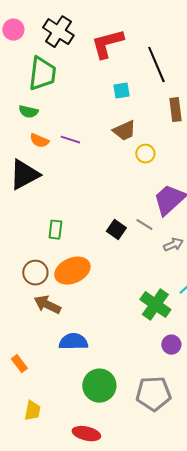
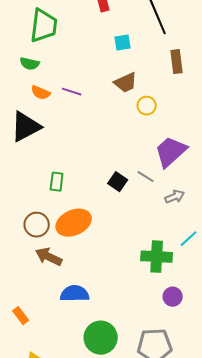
green cross: (155, 305) -> (157, 257), turned -32

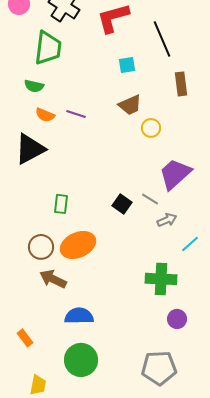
gray arrow: (175, 197) -> (167, 220), moved
cyan line: (189, 239) -> (190, 244), moved
green circle: (101, 338) -> (81, 360), moved

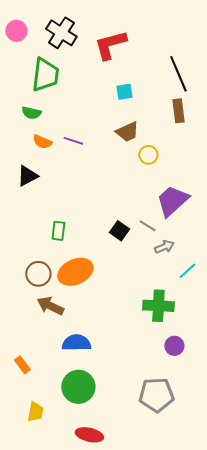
black line: (162, 39) -> (178, 74), moved
black triangle: (30, 149) -> (27, 176), size x0.7

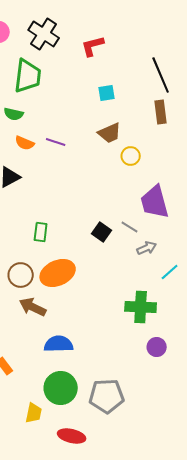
red L-shape: (110, 45) -> (93, 46), size x0.7
purple trapezoid: (172, 201) -> (155, 202), turned -63
gray pentagon: (156, 395) -> (107, 396), moved
yellow trapezoid: (35, 412) -> (34, 413), moved

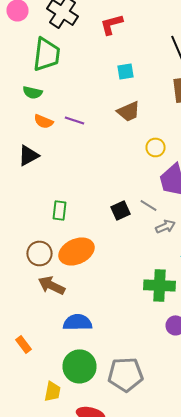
yellow circle: (131, 156) -> (156, 147), moved
black square: (102, 232) -> (120, 210), turned 30

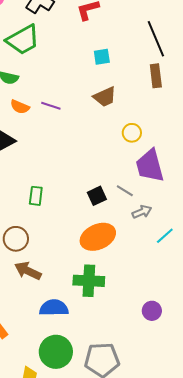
green trapezoid: (46, 54) -> (23, 40), turned 54
orange ellipse: (76, 251) -> (98, 237), moved
green cross: (160, 285) -> (89, 281), moved

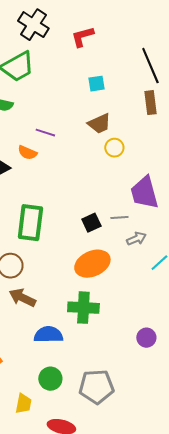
orange semicircle: (20, 107) -> (27, 153), moved
yellow circle: (132, 133) -> (114, 148), moved
gray line: (125, 191) -> (119, 218), turned -36
green rectangle: (36, 196) -> (30, 223), size x1.8
green circle: (56, 352) -> (50, 379), size x0.7

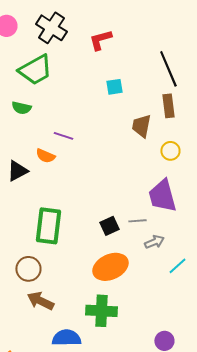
brown trapezoid: (99, 124) -> (141, 126), moved, turned 125
yellow circle: (114, 148) -> (170, 151), moved

